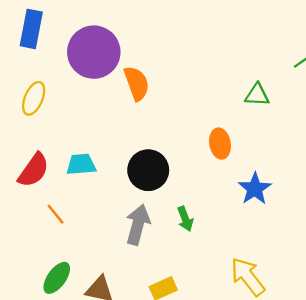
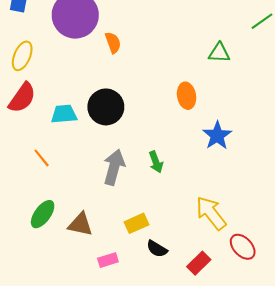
orange semicircle: (137, 83) -> (113, 43), size x0.7
red semicircle: (34, 170) -> (22, 98), moved
black circle: (148, 170) -> (106, 107), moved

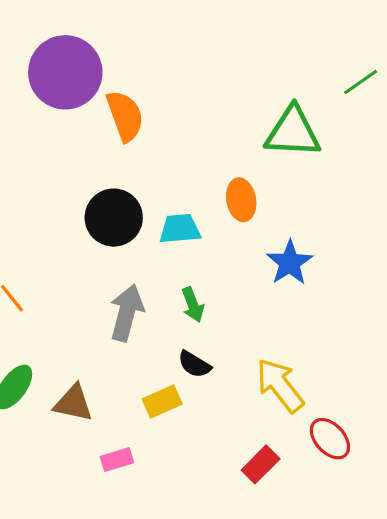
orange semicircle: (113, 43) -> (125, 116), size x1.5
green triangle: (219, 53) -> (293, 132), size x1.6
cyan trapezoid: (64, 114) -> (180, 229), moved
black semicircle: (157, 249) -> (194, 364), moved

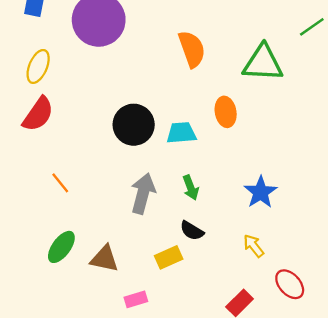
orange semicircle: (125, 116) -> (192, 49), moved
blue star: (290, 263) -> (261, 192), moved
yellow arrow: (280, 385) -> (254, 246), size x0.6

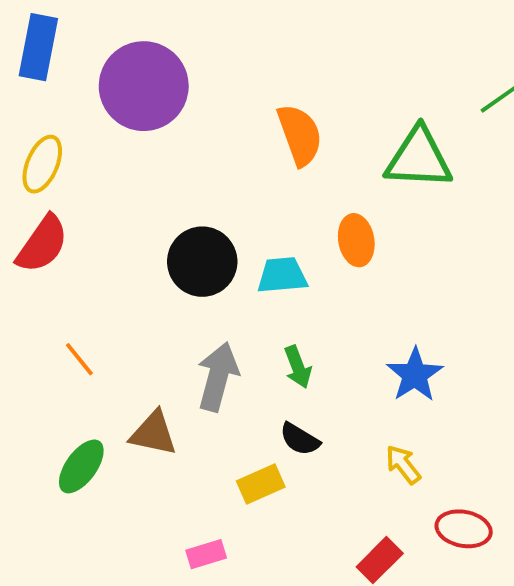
brown triangle: (104, 259) -> (153, 433), moved
red ellipse: (290, 284) -> (464, 529), turned -36

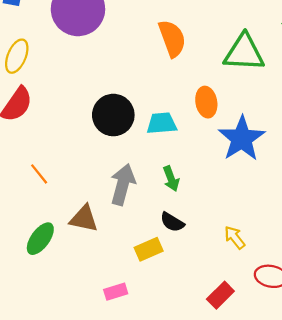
blue star: (415, 375) -> (242, 139), moved, size x1.4

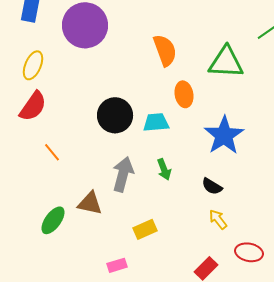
orange ellipse: (206, 102) -> (184, 94), moved
orange line: (39, 174) -> (52, 152), moved
black semicircle: (172, 222) -> (212, 186), moved

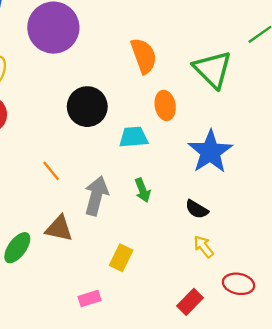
green triangle: (226, 62) -> (213, 69), turned 42
black circle: (115, 115) -> (87, 107), moved
orange line: (52, 152) -> (51, 171), moved
yellow rectangle: (145, 229) -> (121, 258), turned -40

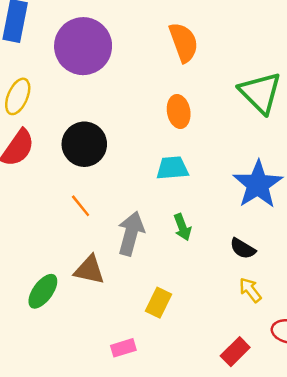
orange semicircle: (144, 56) -> (184, 42), moved
orange ellipse: (165, 105) -> (179, 111), moved
black circle: (87, 107) -> (84, 144), moved

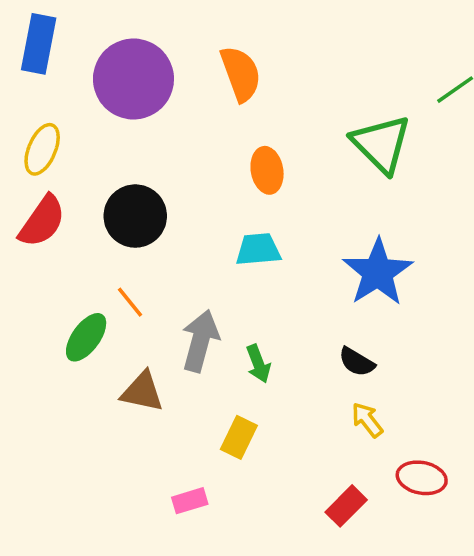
orange semicircle: (184, 42) -> (241, 74), moved
green arrow: (182, 227) -> (258, 364), moved
green ellipse: (43, 291) -> (86, 337), moved

